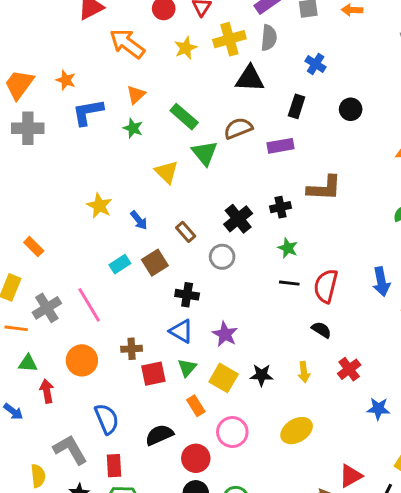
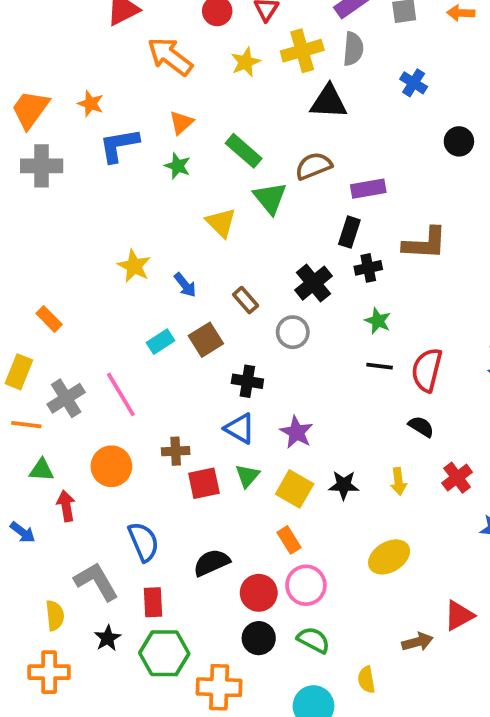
black rectangle: (297, 106) -> (349, 232), moved
orange rectangle: (196, 406) -> (289, 540), moved
pink circle: (232, 432) -> (306, 585), moved

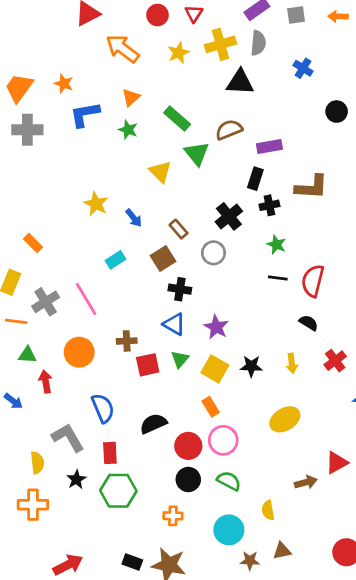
brown square: (206, 340) -> (163, 258), moved
orange cross: (219, 687) -> (173, 516), moved, size x0.6

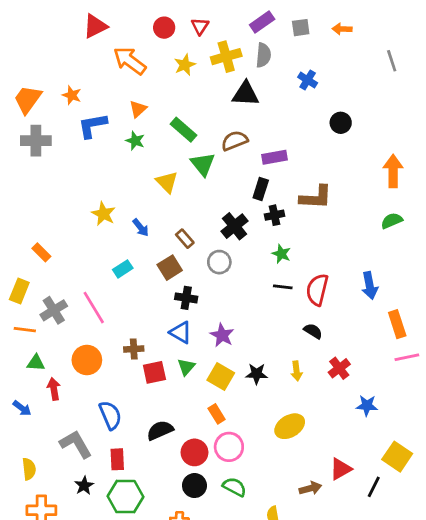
yellow semicircle: (37, 463) -> (29, 469), moved

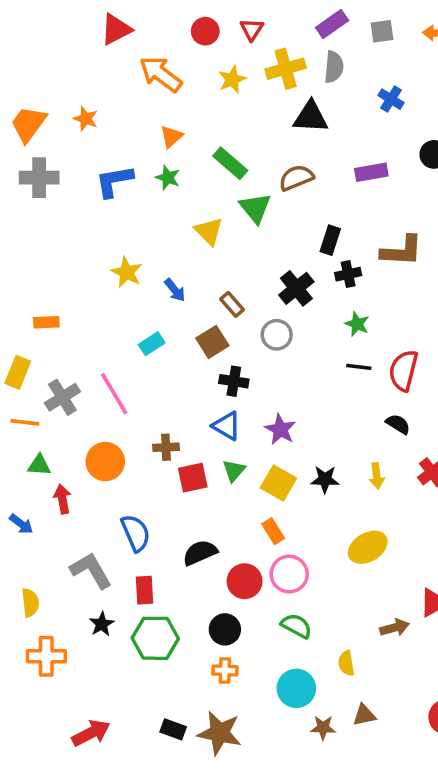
blue L-shape: (92, 126) -> (114, 181), moved
purple rectangle: (274, 157) -> (371, 172), moved
orange rectangle: (41, 252) -> (46, 322), turned -48
black circle: (194, 486) -> (225, 629), moved

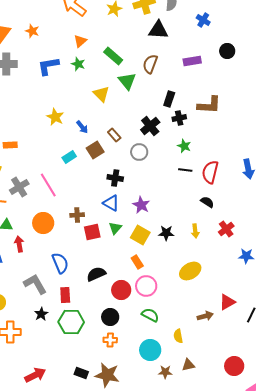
brown semicircle: (296, 178) -> (150, 64), turned -48
brown square: (212, 342) -> (95, 150), moved

